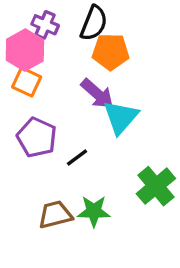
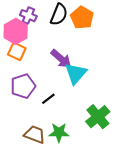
orange pentagon: (111, 52) -> (82, 18), moved, turned 30
purple pentagon: (37, 137) -> (23, 86), turned 30
brown trapezoid: (55, 215) -> (35, 135), turned 35

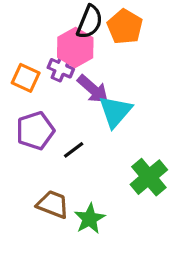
purple cross: (28, 16) -> (61, 68), moved
pink hexagon: (16, 31) -> (75, 47), moved
green star: (59, 132) -> (90, 219), moved, turned -30

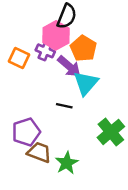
orange pentagon: (125, 27) -> (83, 48), moved
purple pentagon: (35, 131) -> (26, 132), moved
black line: (74, 150) -> (64, 106), moved, turned 49

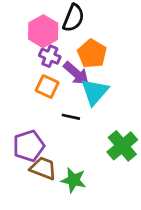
pink hexagon: (56, 35) -> (43, 31), moved
orange square: (19, 58) -> (47, 87), moved
green star: (67, 163) -> (73, 180), turned -30

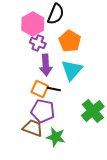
purple arrow: (76, 73) -> (46, 65), moved, turned 45
orange square: (47, 87) -> (40, 89), moved
purple pentagon: (29, 146) -> (43, 111), moved, turned 30

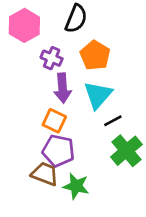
pink hexagon: (33, 24) -> (24, 25), moved
black line: (54, 89) -> (113, 121), moved, turned -40

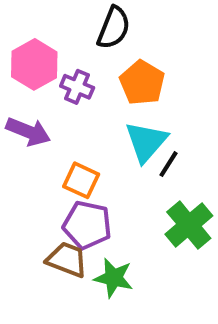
pink hexagon: (24, 25) -> (34, 64), moved
purple arrow: (62, 88) -> (28, 132), moved, turned -64
black line: (113, 121) -> (169, 164), moved, turned -30

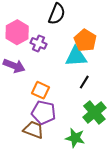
orange pentagon: (142, 83) -> (85, 40), moved
cyan triangle: (146, 142) -> (76, 57), moved, turned 45
green star: (114, 278) -> (75, 138), moved

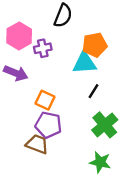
orange pentagon: (85, 40) -> (95, 45), turned 30
purple cross: (39, 43) -> (43, 48), turned -35
green star: (75, 138) -> (100, 162), moved

